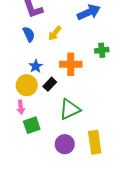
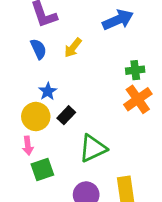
orange cross: (71, 64) -> (138, 99), moved, turned -35

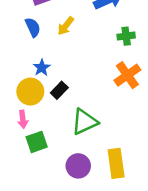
green cross: (135, 70) -> (126, 36), moved

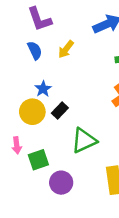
pink arrow: (23, 119) -> (17, 145), moved
purple circle: (78, 166) -> (61, 183), moved

